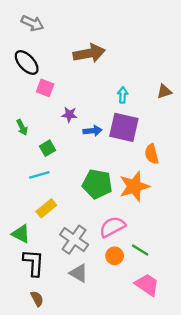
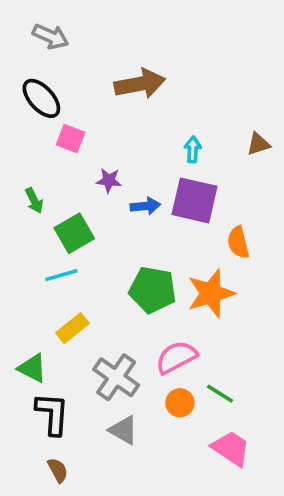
green square: (47, 148) -> (74, 233), size x1.5

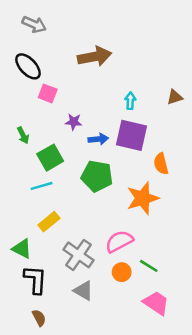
green pentagon: (153, 290) -> (97, 176), moved

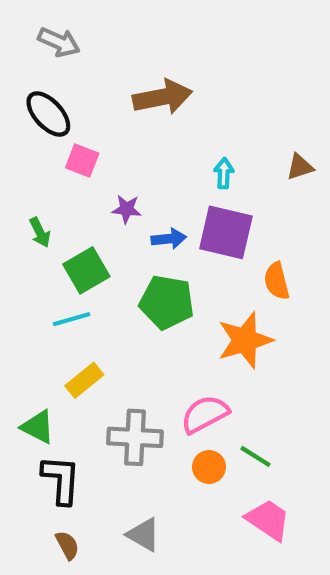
gray cross: (79, 255) -> (135, 437), turned -32
gray triangle: (83, 291) -> (143, 535), moved

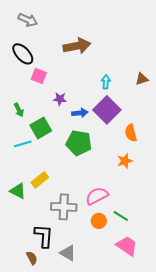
purple square: (226, 232) -> (107, 110), turned 32
cyan line: (72, 319) -> (23, 144), moved
orange star: (245, 340) -> (125, 161), moved, size x0.6
green triangle: (38, 427) -> (18, 191), moved
black L-shape: (61, 480) -> (44, 236), moved

